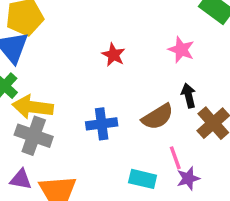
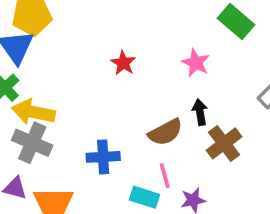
blue cross: (102, 124) -> (103, 157), moved
pink line: (175, 158) -> (165, 176), moved

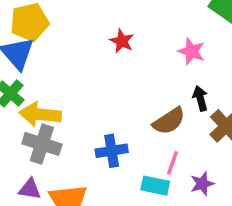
red star: (123, 63) -> (122, 41), moved
pink line: (165, 176) -> (173, 163), turned 40

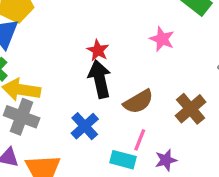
red star: (122, 41) -> (98, 50), moved
black arrow: (200, 98) -> (100, 79), moved, size x1.6
blue cross: (112, 151) -> (85, 126), turned -36

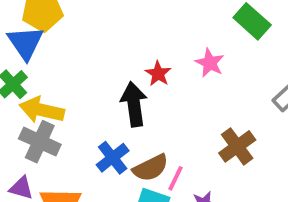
red star: (98, 50) -> (158, 74), moved
brown semicircle: (138, 102) -> (151, 168), moved

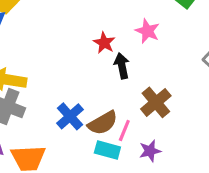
black arrow: (134, 104) -> (122, 66), moved, size x0.7
brown cross: (237, 146) -> (156, 102), moved

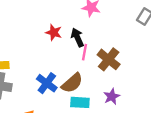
red star: (104, 43) -> (54, 33), moved
pink line: (124, 131) -> (84, 52), moved

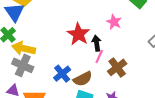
red star: (54, 33) -> (78, 34), size x1.6

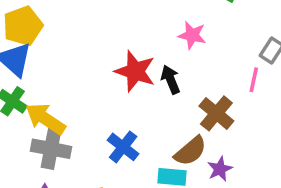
yellow arrow: (24, 48) -> (45, 119), turned 35
pink line: (99, 56) -> (254, 80), moved
brown semicircle: (83, 79) -> (190, 151), moved

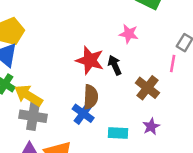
brown semicircle: (190, 151) -> (91, 97), moved, turned -45

